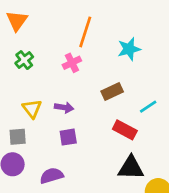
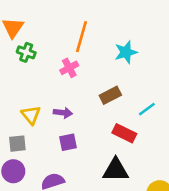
green cross: (24, 60) -> (26, 52), moved, turned -30
black triangle: (131, 168) -> (116, 170), moved

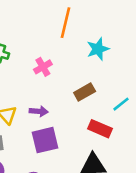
orange line: (82, 37) -> (65, 23), moved
purple square: (68, 142) -> (45, 140), size x1.5

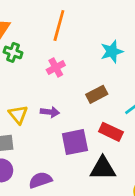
orange line: (65, 23) -> (59, 25), moved
purple square: (45, 140) -> (75, 142), moved

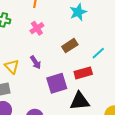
purple arrow: (50, 112) -> (36, 62), turned 56
red rectangle: (111, 132) -> (83, 73), turned -36

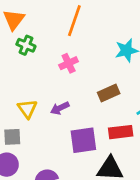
purple arrow: (36, 62) -> (60, 108), turned 88

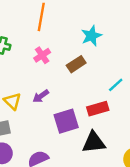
brown rectangle: (109, 93) -> (76, 64), moved

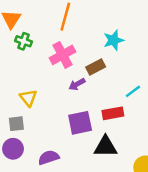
pink cross: (42, 55) -> (63, 55), size x1.5
purple arrow: (41, 96) -> (77, 84), moved

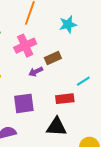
cyan star: (114, 40) -> (68, 24), moved
purple square: (80, 123) -> (24, 103), moved

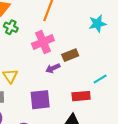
cyan star: (68, 24) -> (97, 24), moved

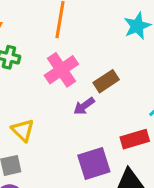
purple square: (40, 100) -> (94, 164), moved

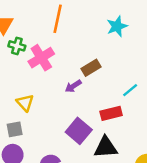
pink cross: (61, 70) -> (41, 58), moved
purple square: (94, 164) -> (79, 131), turned -35

